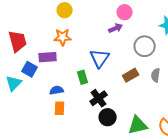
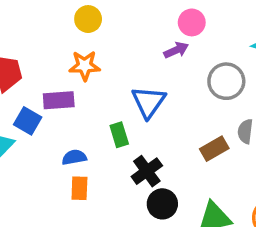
brown rectangle: (131, 75) -> (214, 149), moved

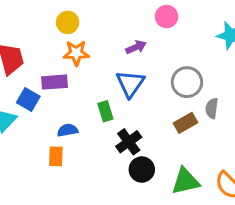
yellow circle: (88, 19) -> (68, 22), moved
purple arrow: (176, 50) -> (136, 47), moved
gray circle: (226, 81) -> (187, 82), moved
orange rectangle: (79, 188) -> (56, 156), moved

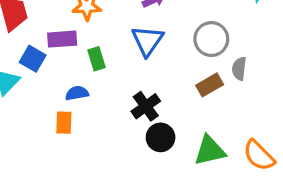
green rectangle: (105, 111) -> (97, 59), moved

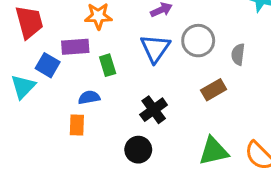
gray circle: (211, 39) -> (198, 41), moved
gray semicircle: (239, 69) -> (238, 54), moved
black circle: (161, 137) -> (138, 150), moved

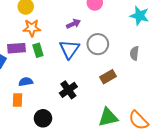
gray semicircle: (238, 54) -> (134, 53), moved
green rectangle: (108, 65) -> (38, 50), moved
black circle: (138, 150) -> (43, 118), moved

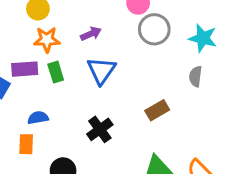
cyan star: (140, 16) -> (203, 38), moved
purple arrow: (73, 24) -> (91, 34), moved
gray circle: (98, 44) -> (154, 29), moved

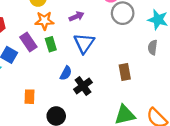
purple rectangle: (25, 69) -> (28, 42), turned 60
brown rectangle: (157, 110) -> (125, 72), turned -70
blue semicircle: (38, 118) -> (66, 73), moved, turned 128

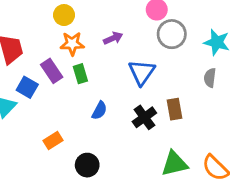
blue triangle: (84, 43) -> (142, 72), moved
black cross: (83, 86) -> (144, 117), moved
orange rectangle: (29, 97) -> (53, 140), turned 56

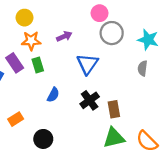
brown rectangle: (174, 109) -> (114, 109), moved

